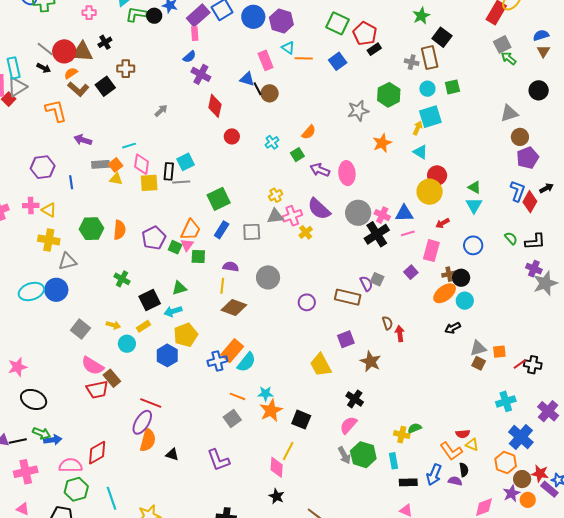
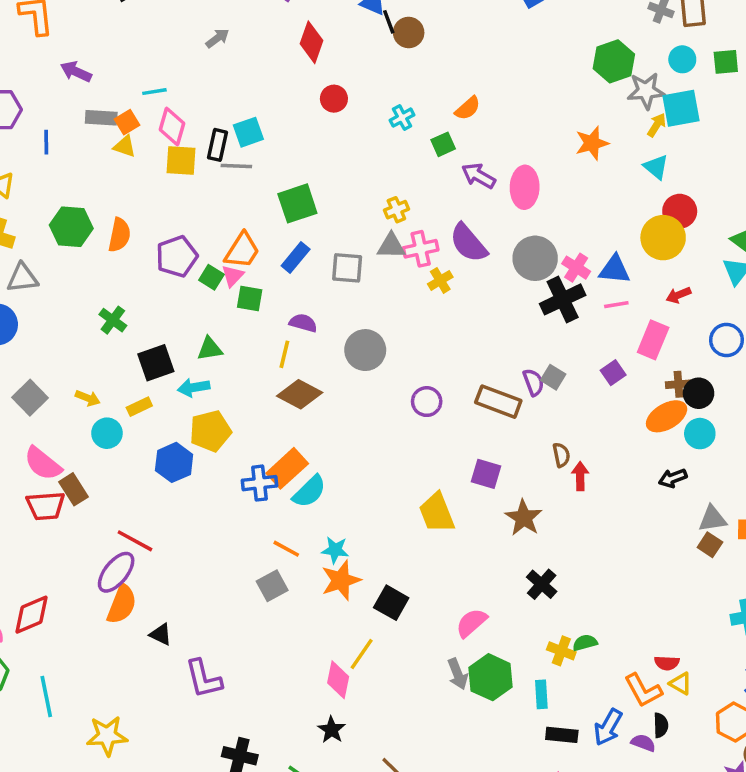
gray star: (358, 111) -> (646, 91), moved
purple square: (346, 339) -> (486, 474), turned 30
black cross: (355, 399) -> (542, 584), moved
purple L-shape: (218, 460) -> (204, 679), moved

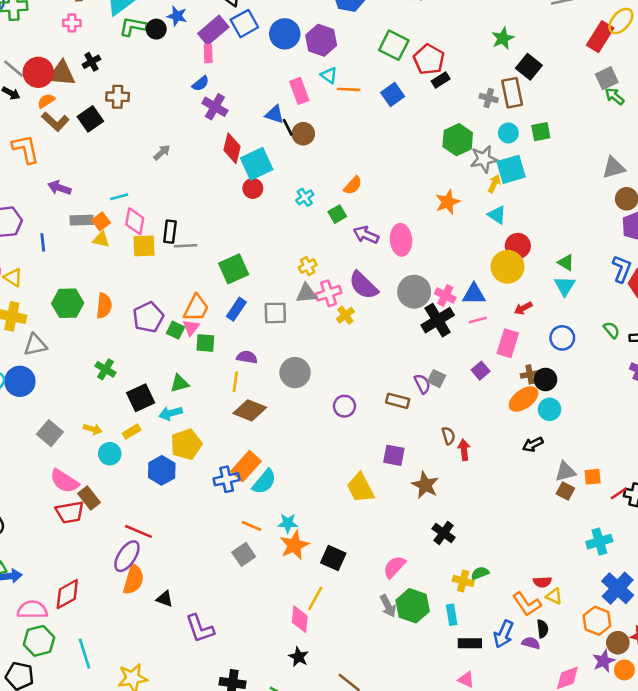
cyan square: (248, 132) -> (257, 164), moved, size x1.4
brown rectangle: (498, 402) -> (398, 401), size x0.7

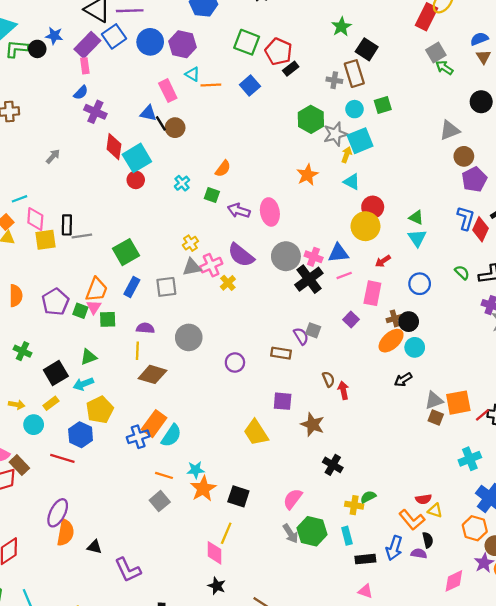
green square: (337, 214) -> (212, 195), turned -35
orange square: (593, 477) -> (458, 403), size x1.6
red line: (139, 531) -> (62, 458), moved

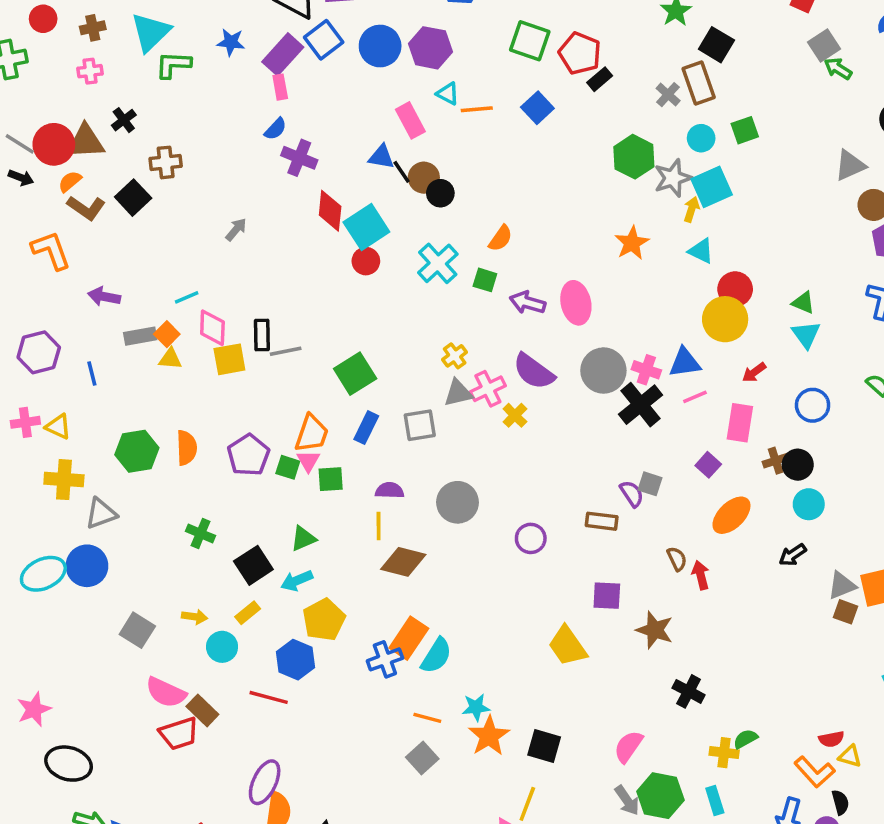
black circle: (37, 49) -> (440, 193), moved
gray cross: (334, 80) -> (668, 95), turned 35
cyan cross: (182, 183) -> (438, 263), size x1.6
orange ellipse: (391, 341) -> (731, 515), moved

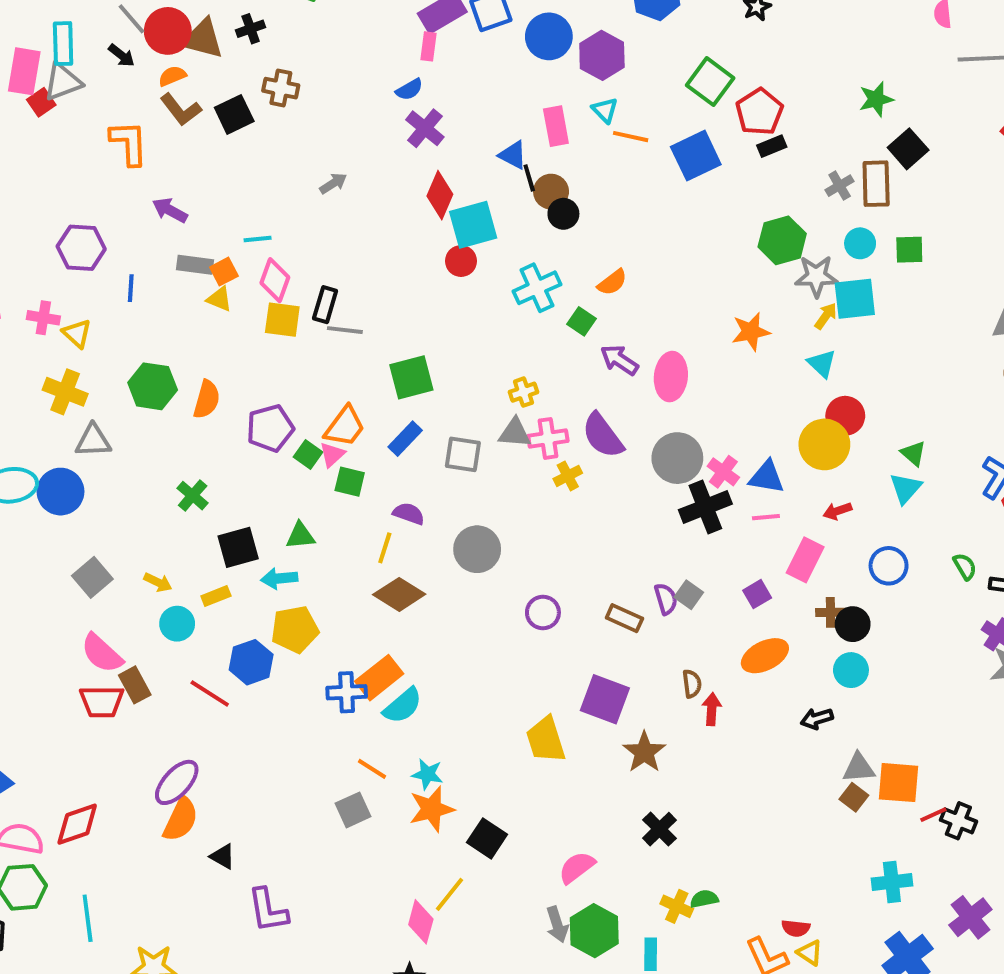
blue square: (537, 108) -> (696, 156), size x1.4
purple square: (607, 596) -> (605, 699), size x1.4

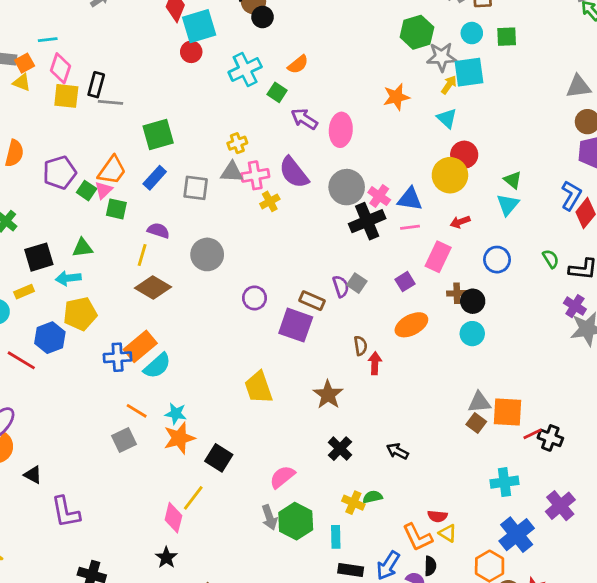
purple square: (605, 699) -> (296, 325), moved
black arrow: (817, 719) -> (397, 451), moved, turned 45

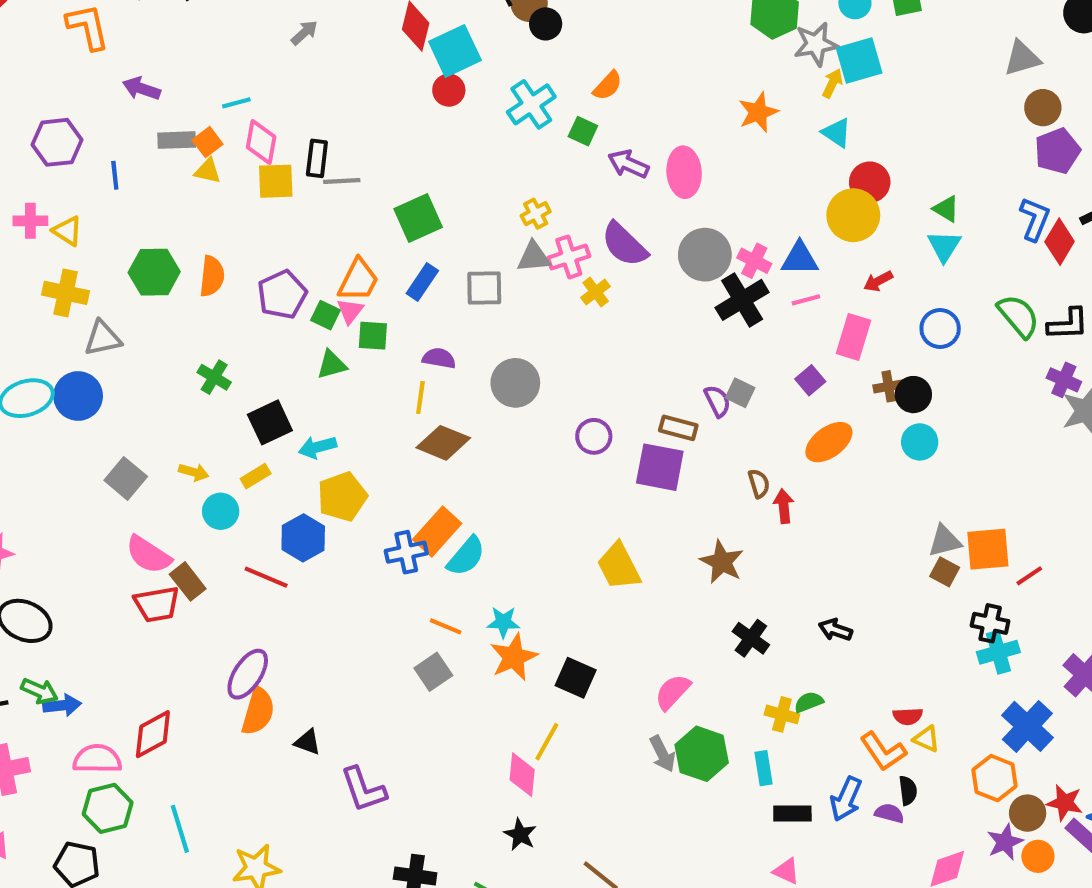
green triangle: (83, 248) -> (332, 365), moved
green semicircle: (551, 259) -> (1018, 316), size x1.6
black cross: (550, 438) -> (990, 623), moved

